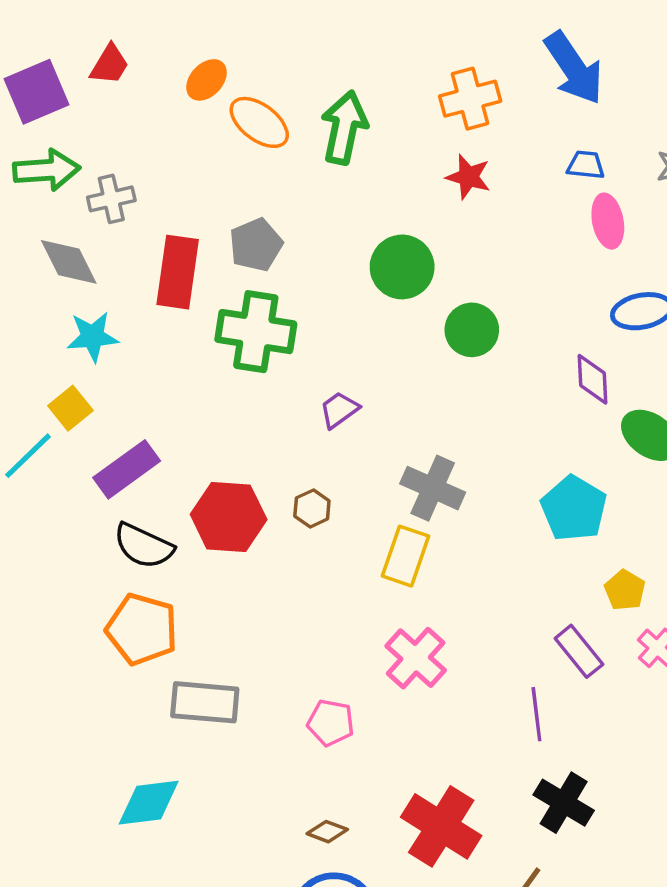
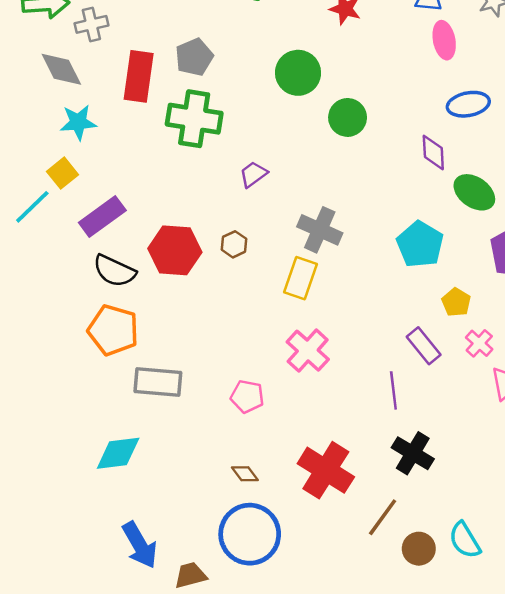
brown diamond: (327, 832) -> (245, 474), turned 32

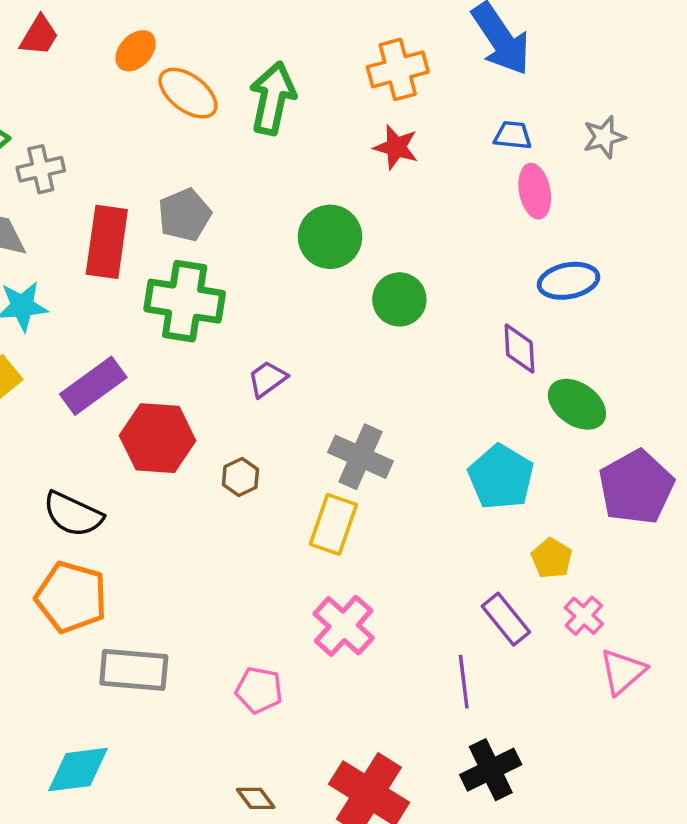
purple rectangle: (102, 217) -> (93, 386), moved
red hexagon: (175, 250) -> (158, 438), moved
black cross: (413, 453) -> (491, 770), turned 33

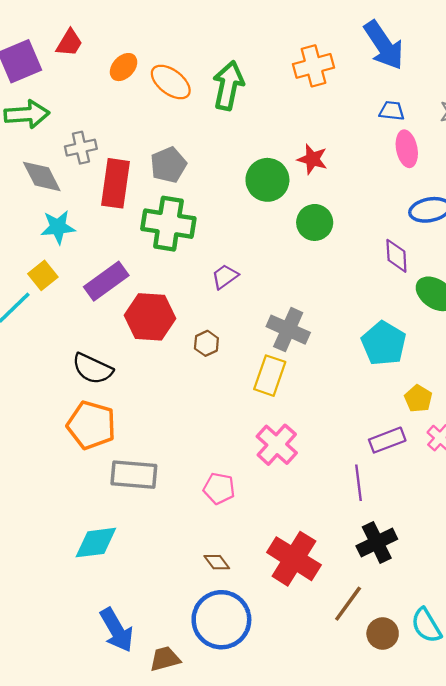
orange ellipse: (136, 51) -> (124, 67), moved
red star: (396, 147) -> (312, 159), moved
gray cross: (41, 169) -> (81, 148), moved
purple rectangle: (506, 619) -> (387, 440), turned -72

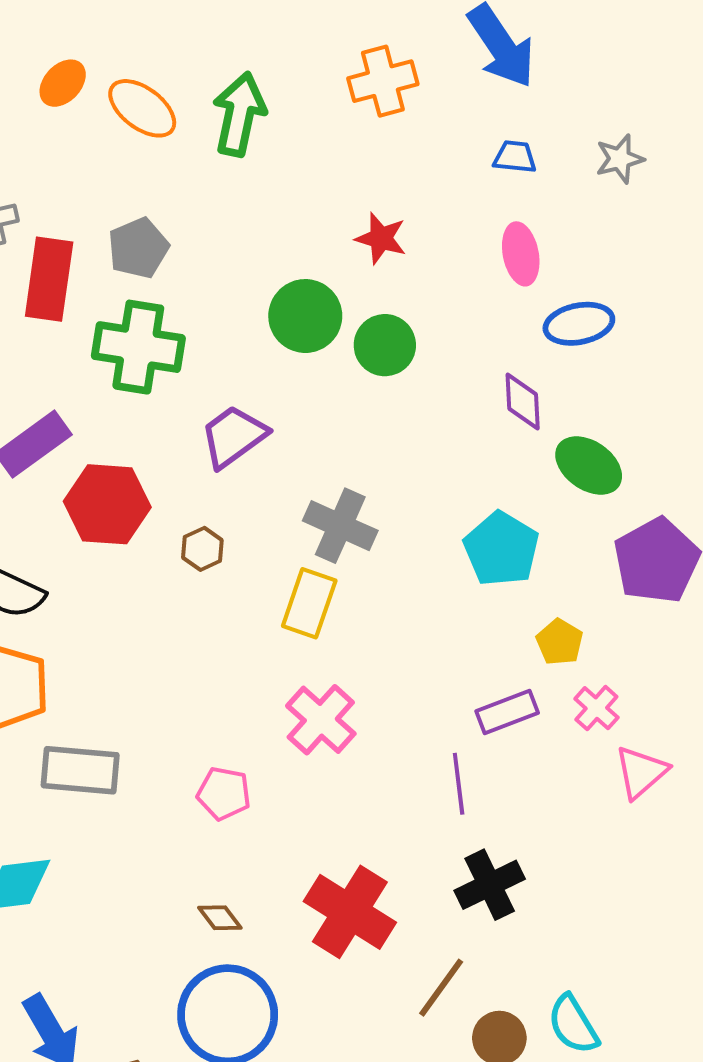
pink ellipse: (407, 149) -> (521, 254), moved
green circle: (267, 180) -> (305, 316), moved
purple trapezoid: (225, 277) -> (233, 436), size x1.5

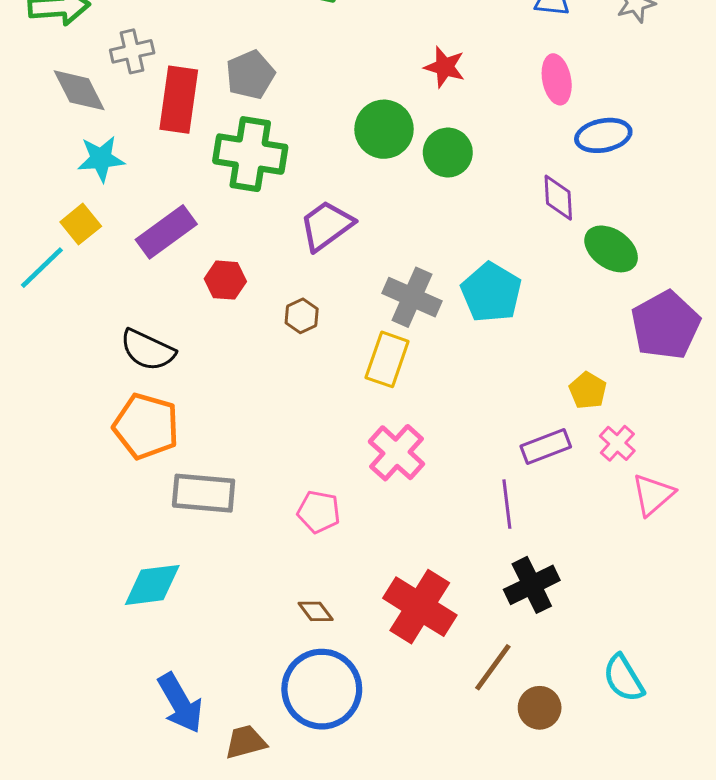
red hexagon: (107, 504) -> (225, 280), size x0.6
cyan pentagon: (501, 549) -> (491, 292), moved
cyan semicircle: (573, 1024) -> (624, 678), moved

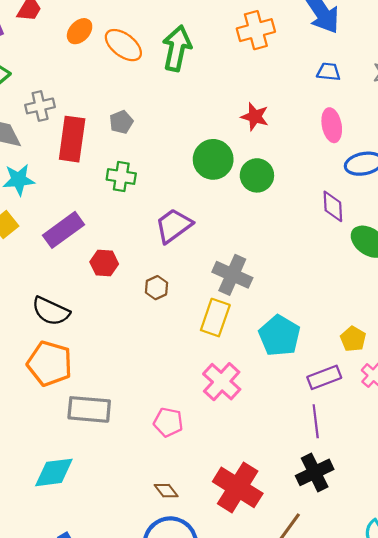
gray pentagon: (250, 75) -> (121, 122), size x0.7
green cross: (250, 154) -> (121, 176), size x0.6
cyan pentagon: (491, 292) -> (279, 336), moved
purple line: (507, 504) -> (316, 421), moved

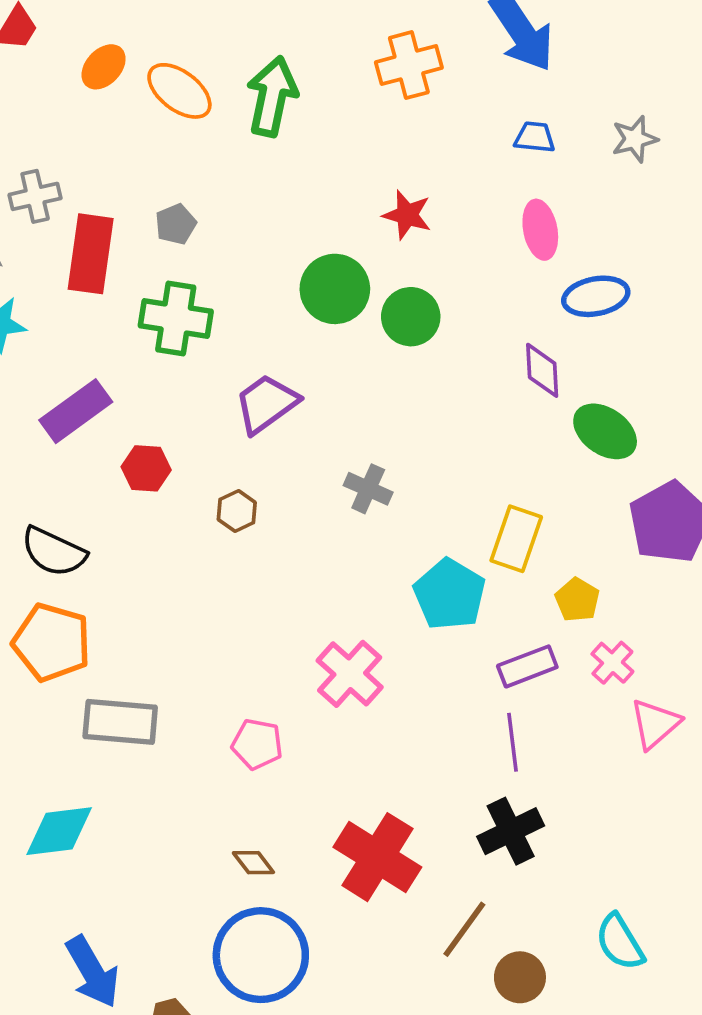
green cross: (121, 176) -> (176, 319), size x1.4
gray cross: (232, 275) -> (368, 489), size x0.7
yellow rectangle: (215, 318) -> (516, 539), moved

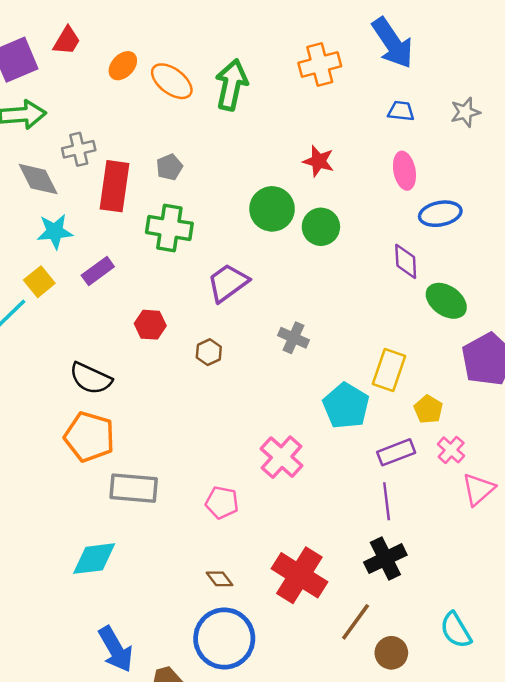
purple rectangle: (76, 411) -> (98, 271), moved, size x0.7

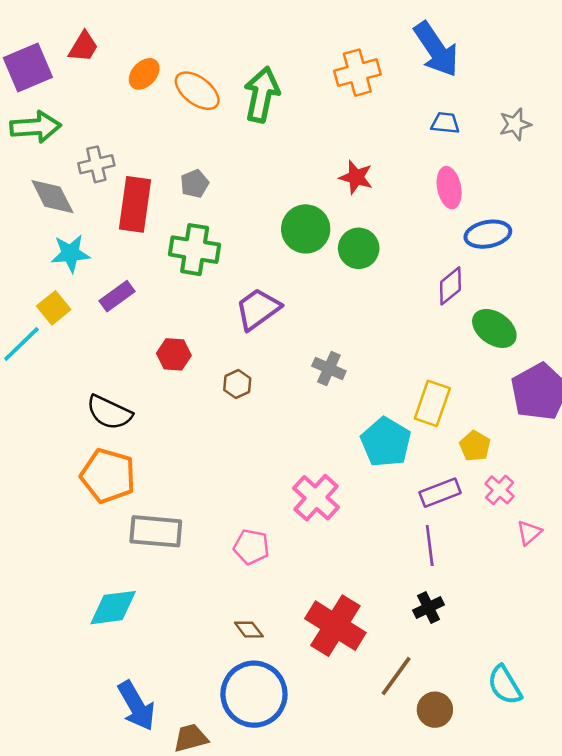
purple diamond: (406, 261) -> (450, 286), turned 54
pink triangle: (478, 489) -> (529, 533), size x0.7
black cross: (385, 559) -> (428, 608), size x0.7

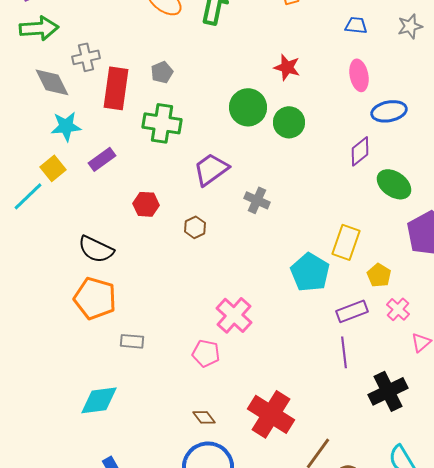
gray cross: (329, 369) -> (257, 200), moved
pink cross: (316, 498) -> (234, 315), moved
gray rectangle: (156, 531) -> (132, 341), size x0.6
black cross: (428, 608) -> (388, 391), moved, size x1.6

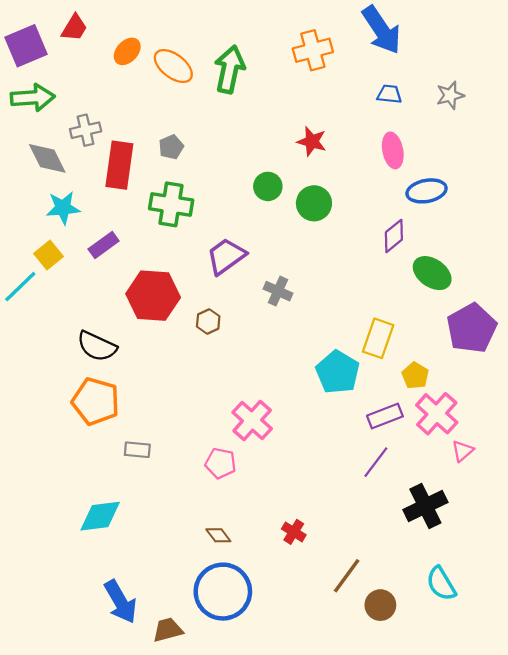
green circle: (248, 107) -> (268, 186), size x0.7
red hexagon: (146, 204) -> (153, 296), size x1.8
pink cross: (398, 309) -> (437, 414), size x1.6
purple line: (344, 352) -> (376, 462), turned 44
red cross: (271, 414) -> (294, 532), size x0.5

